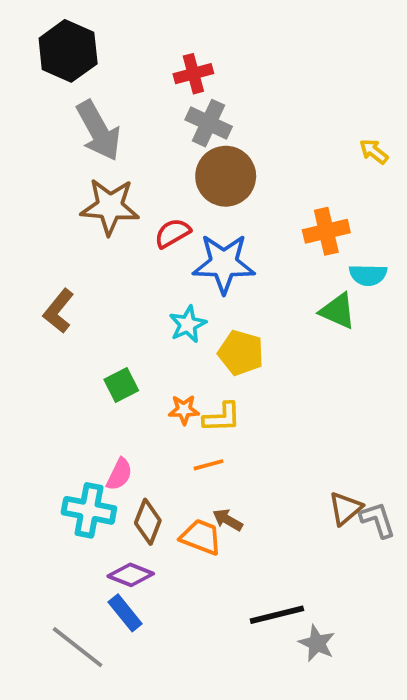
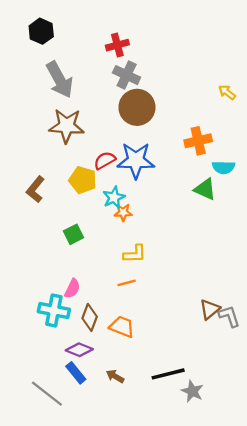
black hexagon: (68, 51) -> (41, 31), size x0.7
red semicircle: (172, 233) -> (105, 160), moved
yellow pentagon: (241, 353) -> (83, 180), moved
orange star: (184, 410) -> (123, 212), moved
brown arrow: (228, 520) -> (115, 376), moved

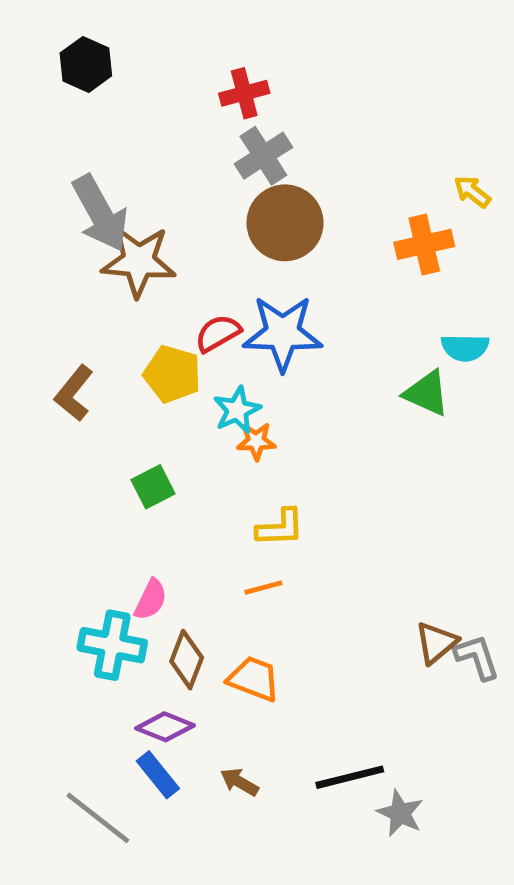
gray cross: (127, 75) -> (263, 156), turned 32
gray arrow: (60, 80) -> (100, 213), moved
orange cross: (198, 141) -> (424, 244), moved

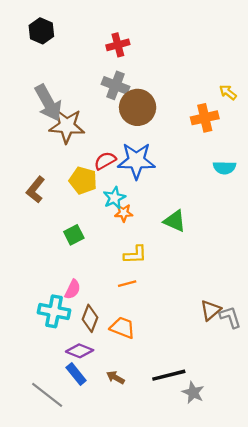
gray cross: (263, 156) -> (116, 85), moved, turned -36
green triangle: (427, 393) -> (175, 221), moved

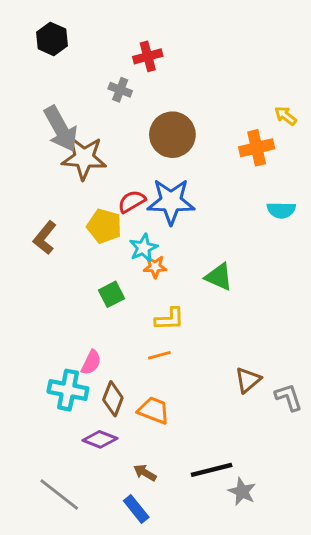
gray cross: (116, 85) -> (120, 90), moved, size x0.7
green square: (74, 235) -> (112, 294), moved
brown triangle: (211, 310) -> (248, 380), moved
blue rectangle: (76, 374) -> (136, 509), moved

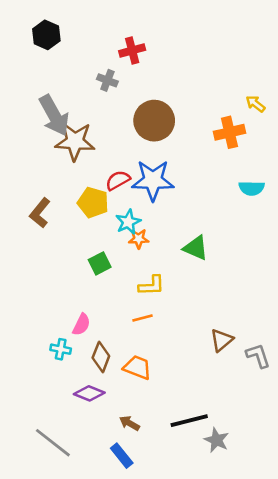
cyan cross: (68, 390) -> (61, 349), size x0.6

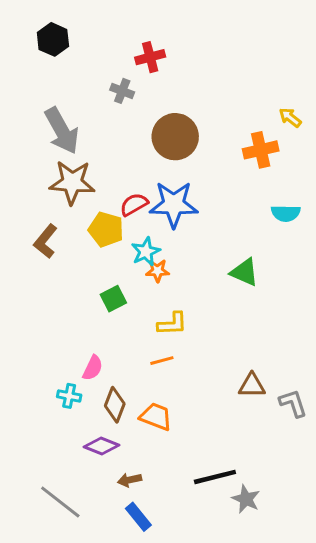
brown star: (75, 141) -> (72, 182), moved
green triangle: (196, 248) -> (244, 272), moved
brown triangle: (222, 340) -> (252, 386), turned 40
brown arrow: (129, 423) -> (130, 480), moved, turned -42

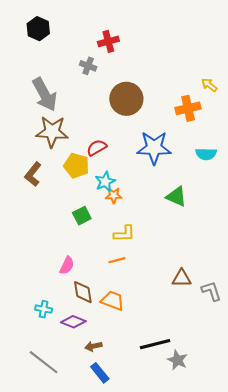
blue star: (174, 204) -> (154, 148), moved
cyan cross: (69, 396) -> (44, 309), moved
brown diamond: (115, 405) -> (83, 292), turned -30

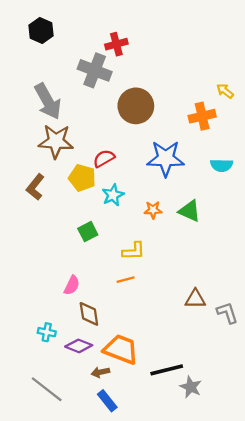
gray cross: (88, 66) -> (95, 70), size x1.8
orange star: (114, 195) -> (153, 210), moved
orange trapezoid: (113, 301) -> (121, 349), moved, size x1.4

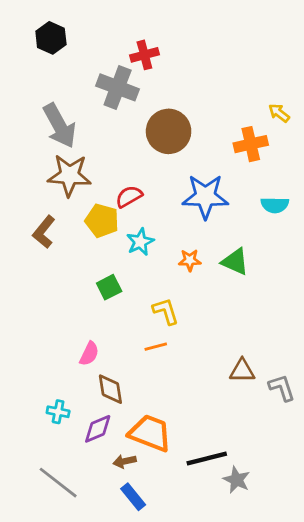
yellow L-shape: (134, 251) -> (166, 311), turned -105
purple diamond: (79, 346) -> (98, 429), turned -45

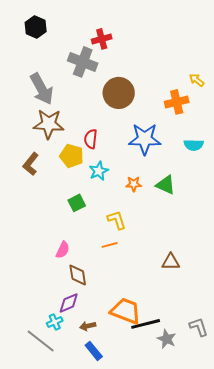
red semicircle: (129, 197) -> (91, 139), turned -54
gray L-shape: (282, 388) -> (199, 327), moved
cyan cross: (58, 412) -> (55, 322), moved, turned -35
orange trapezoid: (150, 433) -> (126, 311), moved

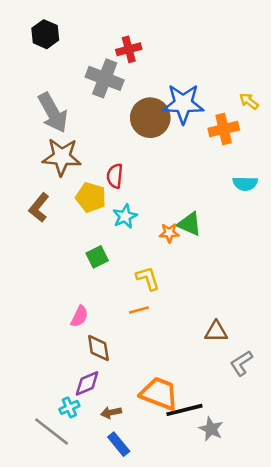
blue star: (145, 139) -> (183, 104), moved
green triangle: (166, 185) -> (189, 224), moved
gray L-shape: (199, 327) -> (241, 363), moved, turned -105

